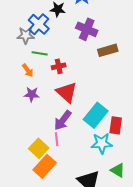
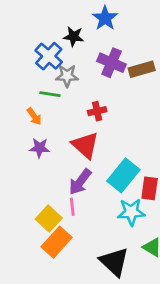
gray star: (26, 35) -> (67, 76), moved
brown rectangle: (108, 50) -> (142, 69), moved
red cross: (59, 66) -> (97, 111), moved

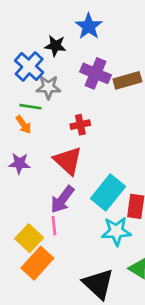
orange arrow: (34, 116) -> (24, 125), moved

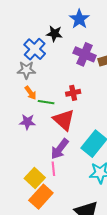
gray star: (48, 87) -> (26, 70), moved
green line: (30, 107) -> (46, 102), moved

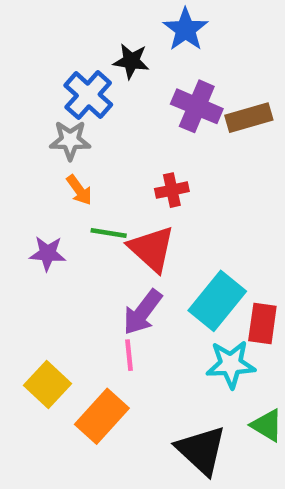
green line: (46, 102) -> (109, 233), moved
purple star: (27, 122) -> (48, 253), moved
yellow square: (35, 178) -> (48, 385), moved

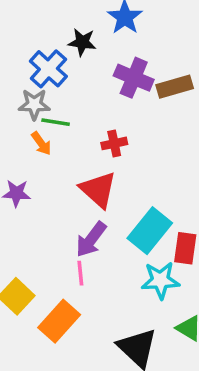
green line: (109, 233) -> (56, 122), moved

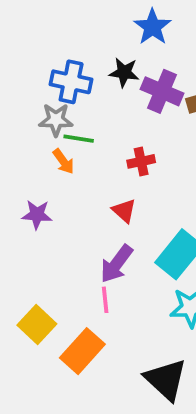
black star: (82, 42) -> (124, 72), moved
blue cross: (48, 69) -> (71, 82), turned -30
red triangle: (98, 190) -> (124, 211), size x0.6

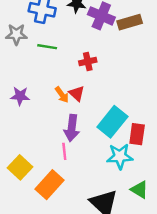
gray star: (56, 120) -> (16, 34), moved
orange arrow: (63, 161) -> (62, 95), moved
purple arrow: (117, 264) -> (72, 128), turned -30

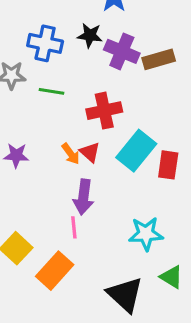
red cross: (88, 61) -> (104, 111), size x1.5
cyan rectangle: (112, 122) -> (136, 151), moved
red rectangle: (137, 134) -> (168, 165), moved

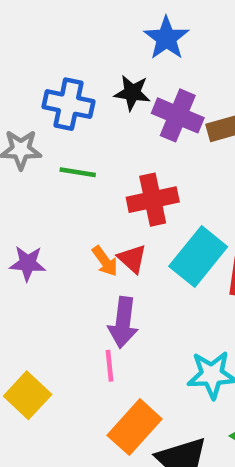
orange rectangle: (55, 271) -> (135, 427), moved

